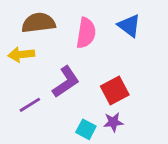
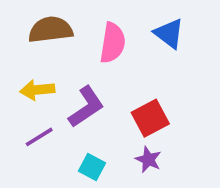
yellow arrow: (21, 54) -> (37, 90), moved
purple star: (113, 122) -> (148, 159), turned 30
cyan square: (86, 129) -> (92, 167), moved

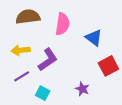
blue triangle: (169, 33) -> (94, 38), moved
red square: (150, 118) -> (108, 66), moved
cyan square: (92, 167) -> (43, 93), moved

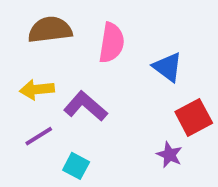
purple L-shape: (48, 60) -> (85, 106), turned -105
purple star: (82, 89) -> (169, 155), moved

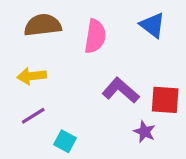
blue triangle: (168, 67) -> (152, 25), moved
purple L-shape: (85, 106) -> (121, 90), moved
red square: (194, 117) -> (165, 100), turned 32

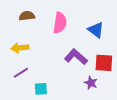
brown semicircle: (43, 25) -> (27, 16), size x0.7
blue triangle: (152, 25) -> (96, 30), moved
cyan square: (65, 141) -> (41, 89), turned -32

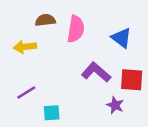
brown semicircle: (27, 16) -> (45, 20), moved
yellow arrow: (20, 48) -> (25, 47), moved

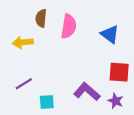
brown semicircle: (45, 20) -> (41, 18), turned -78
purple L-shape: (96, 72) -> (87, 92), moved
purple star: (115, 105) -> (116, 101), moved

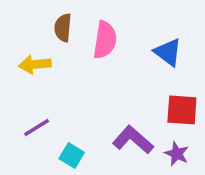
cyan square: (47, 102) -> (72, 155), turned 35

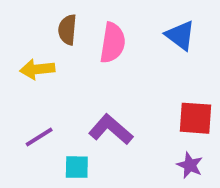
blue triangle: (168, 52) -> (180, 35), moved
purple L-shape: (133, 140) -> (111, 129), moved
cyan square: (72, 155) -> (77, 167), turned -30

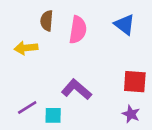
purple line: (39, 137) -> (27, 108), moved

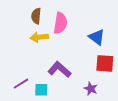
blue triangle: (124, 25) -> (97, 37), moved
yellow arrow: (26, 48) -> (39, 37), moved
purple star: (131, 114) -> (91, 89), moved

